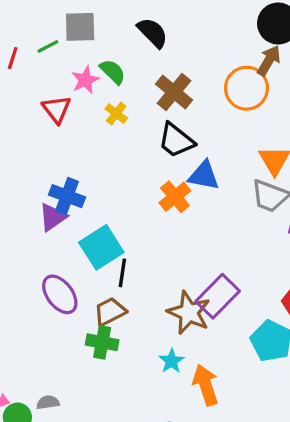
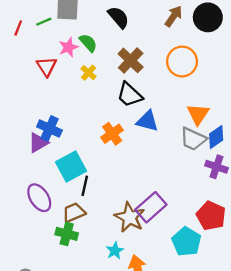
brown arrow: (269, 61) -> (174, 16), moved
orange cross: (175, 197) -> (112, 134), moved

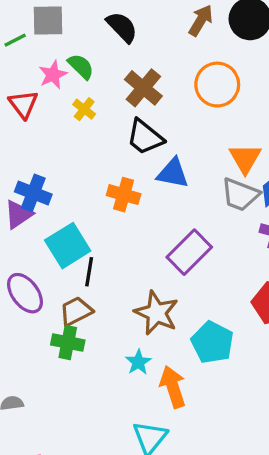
orange cross: (112, 134) -> (124, 195), turned -35
purple rectangle: (151, 207) -> (189, 252), moved
cyan pentagon: (186, 242) -> (212, 342), moved

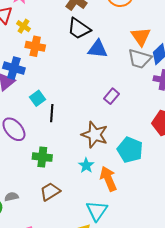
yellow cross: (84, 109) -> (24, 26), moved
orange cross: (124, 195) -> (35, 46), moved
cyan square: (68, 246) -> (37, 98), size x0.6
purple rectangle: (189, 252) -> (112, 96), size x0.6
brown trapezoid: (76, 311) -> (50, 192), moved

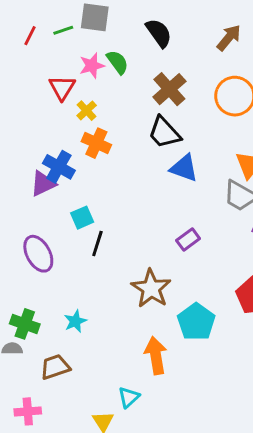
green cross: (42, 157) -> (25, 324), moved
cyan star: (86, 165) -> (75, 321), moved
brown trapezoid: (50, 192) -> (55, 367), moved
cyan triangle: (97, 211) -> (129, 397), size x0.7

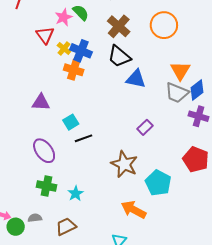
blue cross: (59, 167) -> (81, 51), moved
purple triangle: (43, 184) -> (41, 102), turned 36
black line: (97, 243) -> (84, 138), turned 60
green cross: (25, 324) -> (46, 186), moved
orange arrow: (156, 356) -> (134, 210), turned -45

